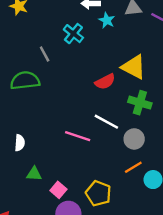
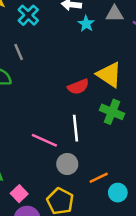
cyan cross: (73, 34) -> (28, 15), moved
white line: (106, 122) -> (75, 128), turned 50
gray circle: (134, 139) -> (67, 164), moved

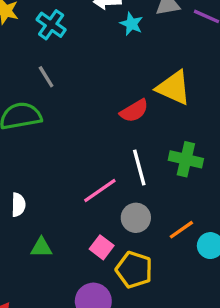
green cross: (112, 112) -> (186, 159), moved
pink line: (44, 140) -> (100, 190), turned -50
pink square: (19, 194) -> (102, 247), moved

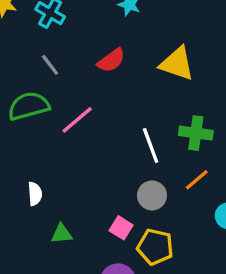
red semicircle: (134, 111) -> (111, 60), moved
pink line: (100, 190) -> (77, 120), moved
orange line: (181, 230) -> (197, 180), moved

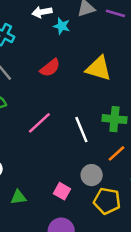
pink line: (77, 120) -> (39, 123), moved
gray circle: (152, 195) -> (92, 175), moved
yellow pentagon: (155, 247) -> (107, 201), moved

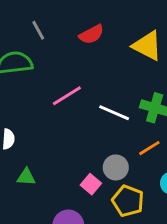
white line: (81, 130) -> (114, 113), turned -55
pink square: (62, 191) -> (91, 184), moved

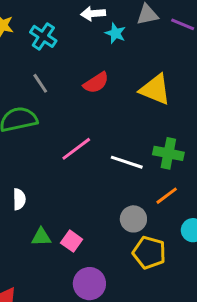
pink square: (91, 184) -> (72, 241), moved

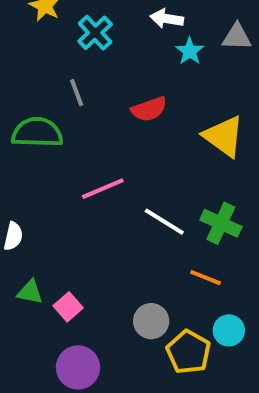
orange line: (167, 196) -> (205, 278), turned 45
gray circle: (133, 219) -> (151, 321), moved
yellow pentagon: (149, 253) -> (189, 352), moved

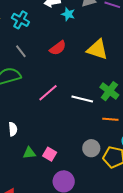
green cross: (221, 223) -> (109, 91), turned 30

